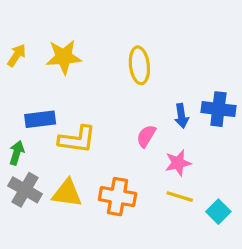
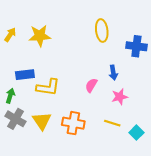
yellow ellipse: (139, 65) -> (102, 31), moved
blue cross: (218, 109) -> (136, 46), moved
pink star: (178, 163) -> (120, 97), moved
yellow triangle: (67, 193) -> (42, 121), turned 48

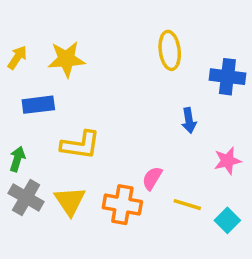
blue rectangle: (25, 75) -> (38, 105), moved
pink semicircle: (91, 85) -> (152, 178), moved
pink star: (120, 97) -> (227, 161), moved

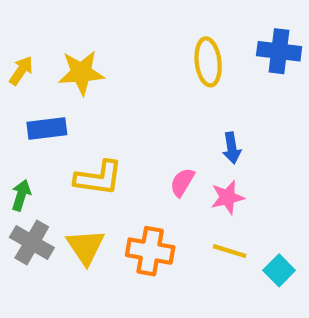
blue cross: (227, 77) -> (279, 51), moved
pink star: (227, 161) -> (227, 197), moved
pink semicircle: (152, 178) -> (182, 182), moved

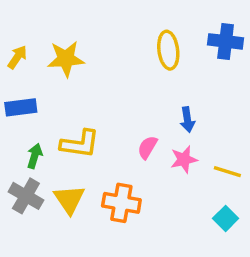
blue rectangle: (47, 129) -> (21, 107), moved
green arrow: (21, 195) -> (35, 156), moved
yellow line: (230, 251) -> (227, 172), moved

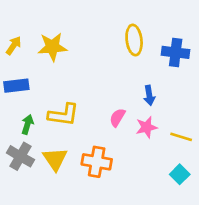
blue cross: (226, 41) -> (176, 52), moved

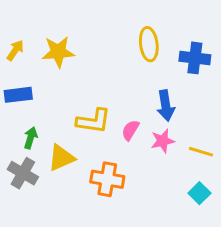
blue arrow: (149, 95) -> (166, 106), size x1.4
yellow L-shape: (63, 115) -> (94, 121), moved
yellow triangle: (55, 159) -> (61, 158), moved, turned 40

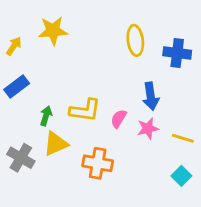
yellow star: (58, 52) -> (53, 31), moved
blue rectangle: (18, 95) -> (17, 87), turned -30
green arrow: (31, 138) -> (46, 116), moved

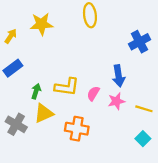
yellow ellipse: (135, 40) -> (90, 15), moved
blue cross: (177, 53) -> (140, 42), turned -35

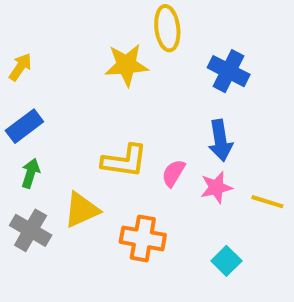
yellow star: (41, 24) -> (126, 65), moved
blue cross: (140, 42) -> (229, 71), moved, turned -35
green arrow: (36, 91) -> (31, 173), moved
cyan square: (143, 139) -> (226, 261), moved

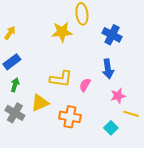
pink star: (216, 187) -> (118, 96), moved
yellow line: (267, 202) -> (131, 114), moved

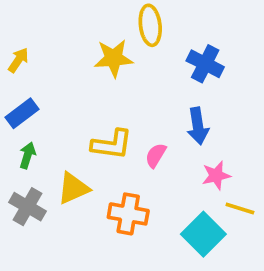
cyan square: (111, 128) -> (203, 234), size x1.6

